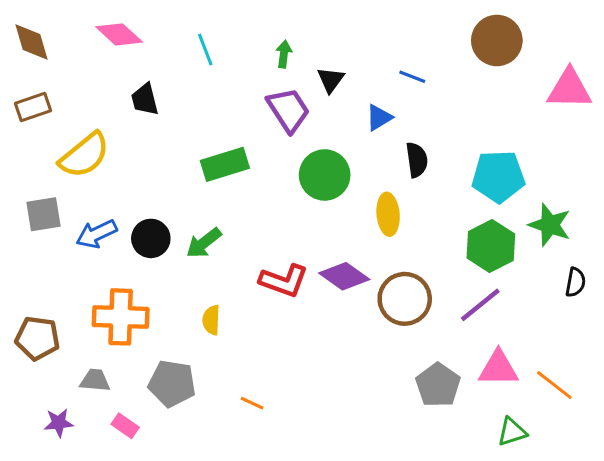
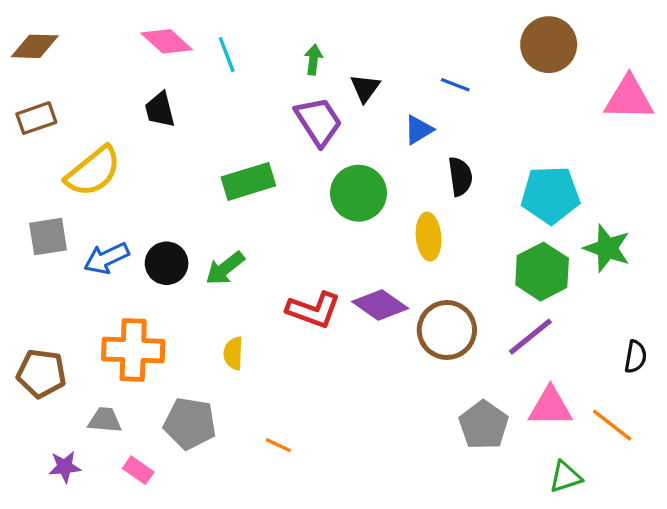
pink diamond: (119, 34) -> (167, 41), moved
brown diamond: (31, 42) -> (35, 46), turned -72
black semicircle: (575, 282) -> (635, 357), moved

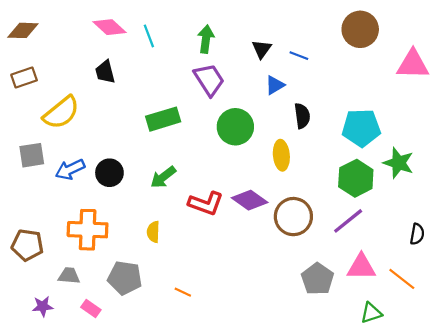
green arrow: (313, 60) -> (206, 39), size x1.4
black triangle: (365, 88) -> (262, 49), moved
green arrow: (225, 268) -> (163, 177), moved

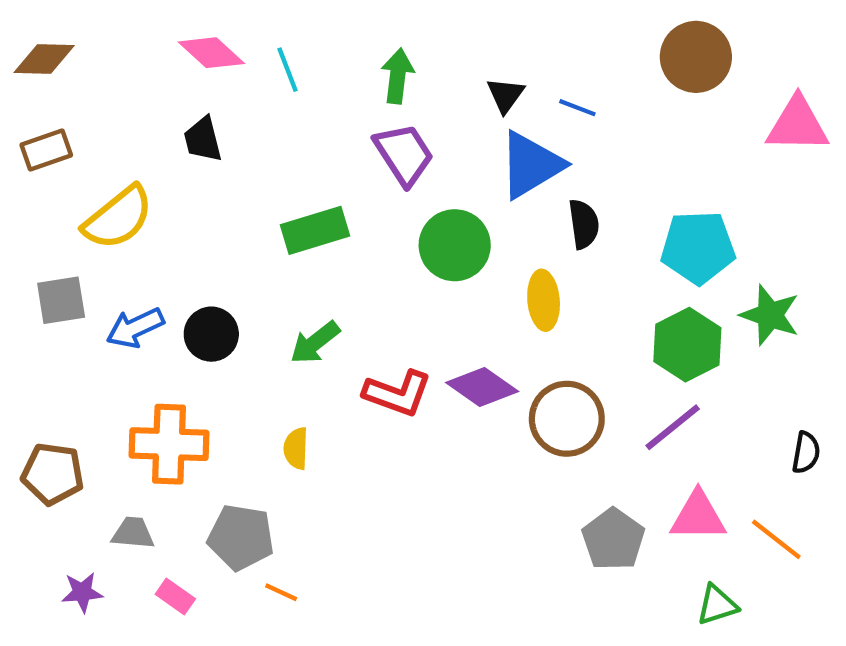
blue triangle: (275, 85) -> (531, 165), size x1.8
orange line: (183, 292) -> (281, 592), moved

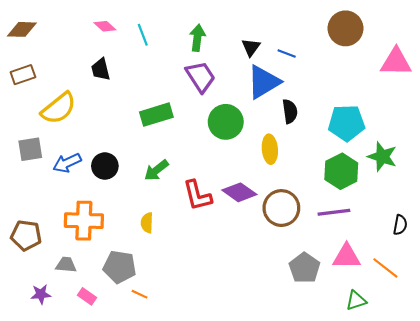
pink diamond: (211, 53) -> (105, 26), size x0.7
red L-shape: (398, 393) -> (197, 195), turned 56
purple line: (673, 427) -> (334, 212), turned 32

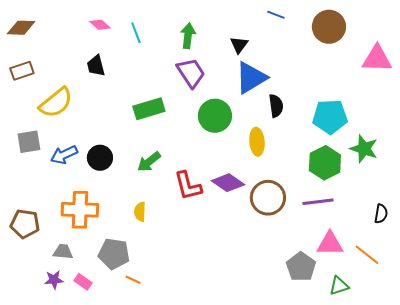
blue line: (287, 54) -> (276, 15), moved
gray pentagon: (305, 268) -> (301, 267), moved
purple star: (41, 294) -> (54, 280), moved

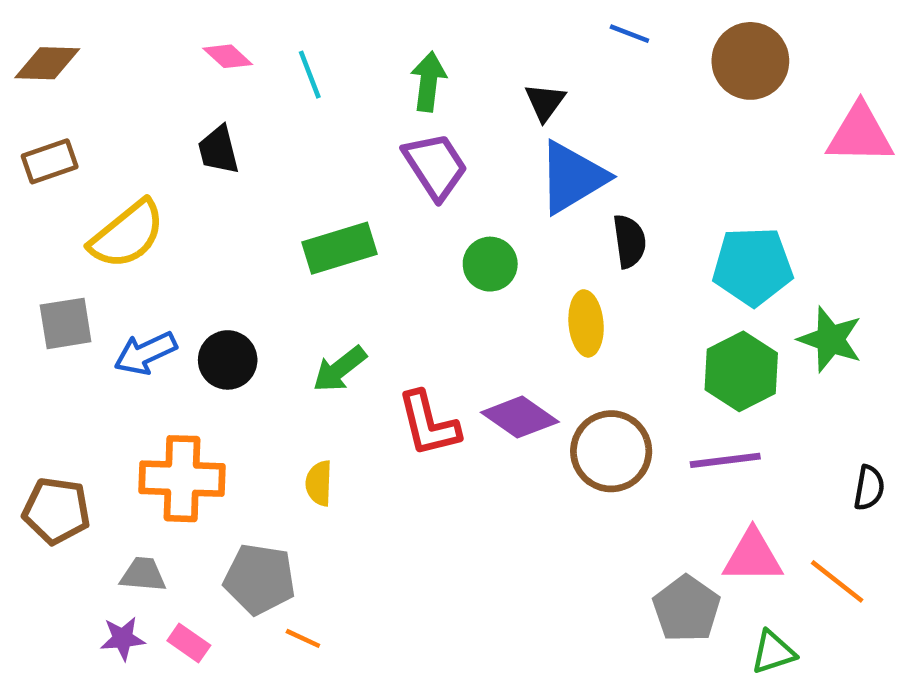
green circle: (215, 116) -> (490, 264), size x0.7

